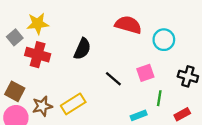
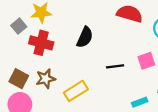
black line: (113, 79) -> (115, 66), turned -48
brown star: (42, 106) -> (46, 79), moved

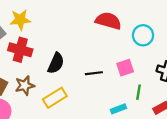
black semicircle: (85, 37) -> (56, 63), moved

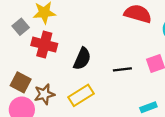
brown star: (25, 85) -> (44, 94), moved

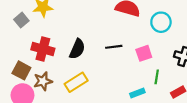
red cross: (44, 45) -> (43, 49), moved
black line: (122, 69) -> (114, 47), moved

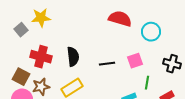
black line: (114, 47) -> (107, 64), moved
black semicircle: (77, 49) -> (73, 57), turned -30

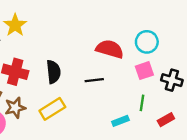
yellow star: (41, 18) -> (15, 25), turned -30
red semicircle: (120, 19) -> (110, 49), moved
pink square: (135, 61) -> (144, 71), moved

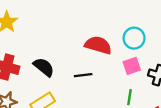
black semicircle: (53, 72) -> (44, 67), turned -45

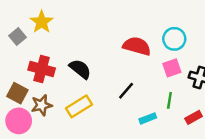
black line: (83, 75) -> (126, 91), moved, turned -42

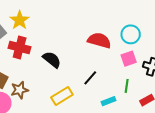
red cross: (42, 69) -> (20, 48), moved
yellow rectangle: (79, 106) -> (62, 96), moved

